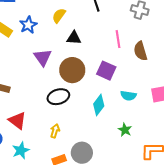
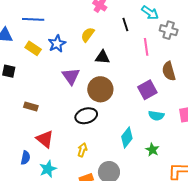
pink line: (118, 39) -> (146, 47), moved
purple square: (106, 71) -> (147, 90), moved, turned 36
cyan diamond: (99, 105) -> (127, 137), moved

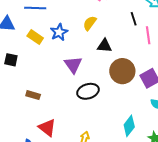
black line: (125, 24) -> (134, 19), moved
brown circle: (100, 89) -> (122, 71), moved
black ellipse: (86, 116) -> (88, 91), moved

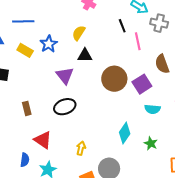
black triangle: (105, 46) -> (85, 55), moved
black ellipse: (88, 91) -> (65, 107), moved
brown rectangle: (33, 95) -> (27, 108), turned 64

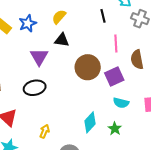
pink line: (138, 41) -> (116, 44), moved
green star: (151, 143) -> (115, 129), moved

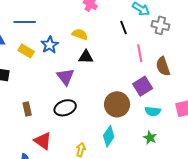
yellow semicircle: (59, 17) -> (80, 34), turned 77
brown circle: (88, 67) -> (117, 104), moved
cyan diamond: (90, 122) -> (109, 136), moved

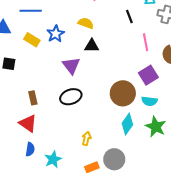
cyan semicircle: (153, 111) -> (150, 101), moved
cyan diamond: (109, 136) -> (127, 124), moved
green star: (150, 138) -> (156, 127), size x1.5
red triangle: (43, 141) -> (28, 123), moved

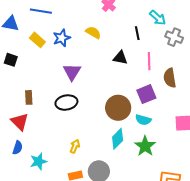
black triangle: (92, 46) -> (120, 58), moved

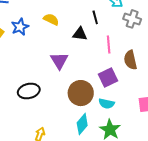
black triangle: (120, 58) -> (80, 34), moved
purple triangle: (72, 72) -> (59, 61), moved

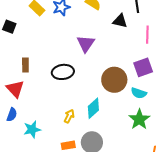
purple triangle: (59, 61) -> (86, 44), moved
cyan diamond: (82, 124) -> (93, 108), moved

